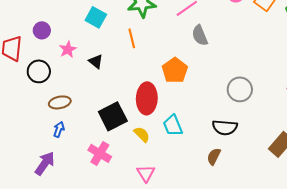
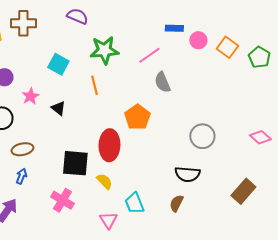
black square: (113, 116) -> (75, 163), turned 32
cyan trapezoid: (173, 125) -> (134, 203), moved

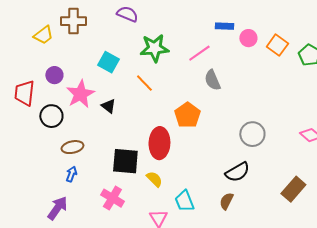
orange line: (94, 85) -> (144, 83), turned -30
pink star: (30, 96) -> (80, 94), size x1.6
black semicircle: (187, 174) -> (237, 172), turned -35

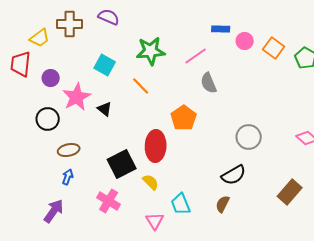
purple semicircle: (127, 14) -> (109, 17), moved
red trapezoid: (24, 93) -> (21, 64), moved
black square: (125, 161) -> (122, 164), turned -32

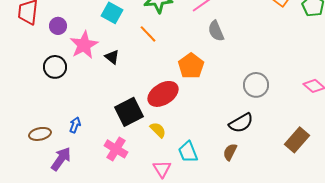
red ellipse: (156, 146) -> (163, 94), turned 56
brown ellipse: (69, 150) -> (40, 134), moved

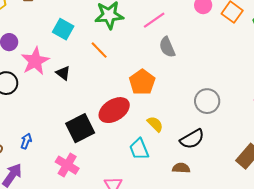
yellow semicircle: (158, 130) -> (155, 124), moved
cyan trapezoid: (188, 152) -> (139, 149), moved
brown semicircle: (230, 152) -> (181, 168), turned 66

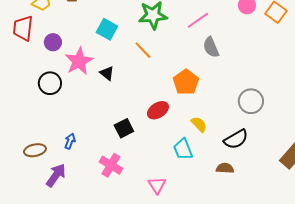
red ellipse: (114, 110) -> (158, 110), size x0.7
black square: (80, 128) -> (124, 128), size x0.7

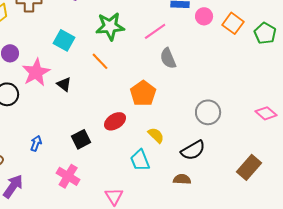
blue arrow: (70, 141) -> (36, 143), moved

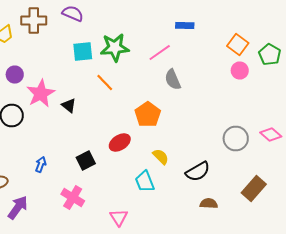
pink circle: (204, 16) -> (240, 70), moved
cyan square: (64, 40) -> (83, 52), moved, turned -35
gray circle: (208, 112) -> (236, 138), moved
brown semicircle: (182, 179) -> (209, 204), moved

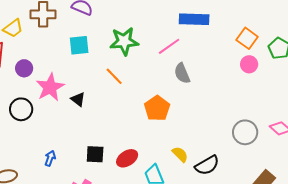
blue rectangle: (185, 26) -> (194, 19), size x1.6
cyan square: (83, 52) -> (79, 45), moved
red ellipse: (120, 142) -> (127, 158), moved
yellow semicircle: (161, 156) -> (180, 154), moved
black square: (86, 160) -> (95, 154), turned 30

